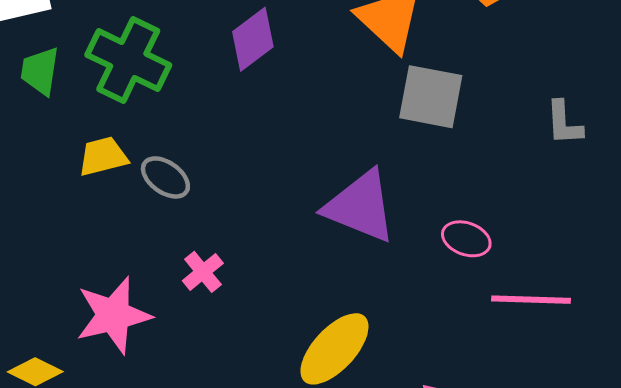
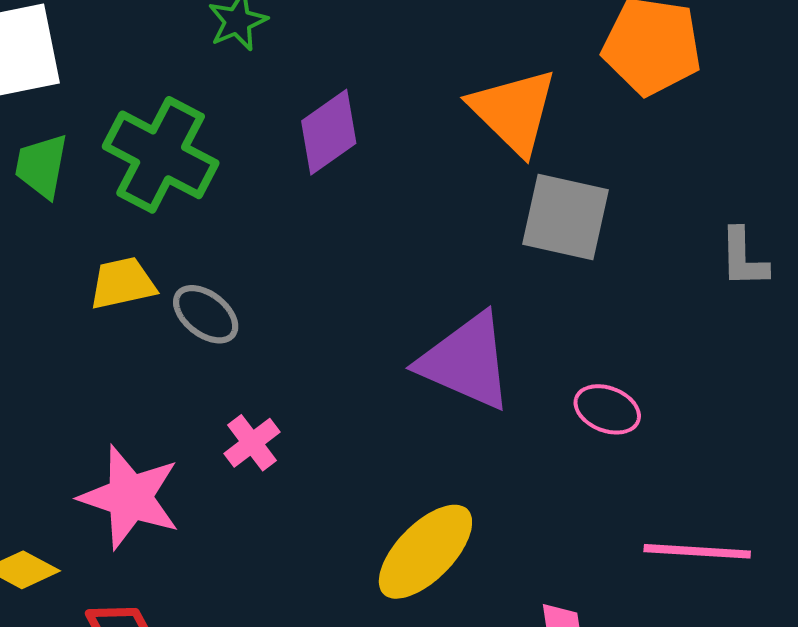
pink line: (531, 300) -> (697, 551), moved
pink star: (113, 315) -> (130, 497), turned 30

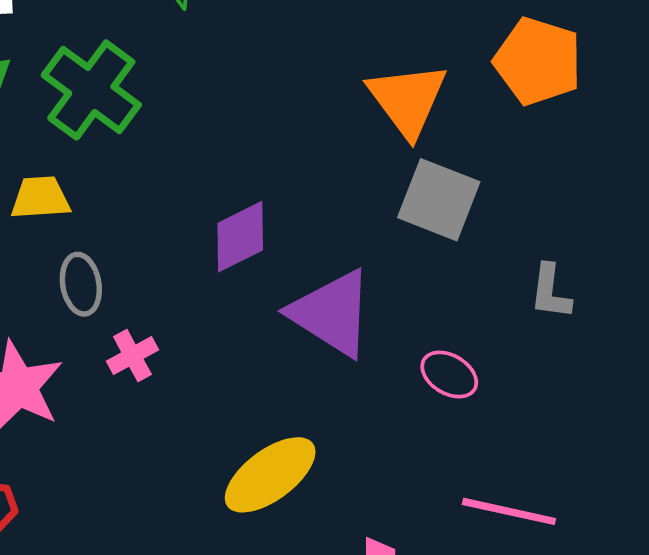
purple diamond: (329, 132) -> (240, 237), moved
gray L-shape: (743, 258) -> (550, 292), moved
gray ellipse: (206, 314) -> (81, 284), moved, turned 34

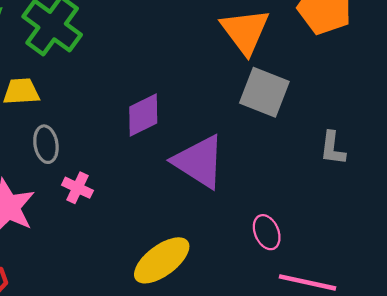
pink cross: (132, 356) -> (78, 188), turned -36
pink ellipse: (449, 375) -> (267, 232), moved, turned 36

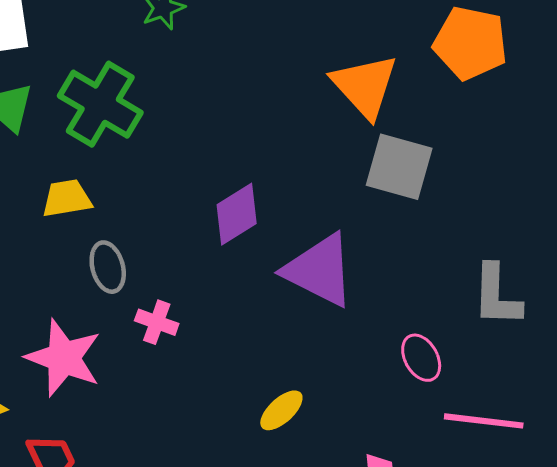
gray L-shape: (333, 148) -> (497, 295), moved, size x1.4
yellow ellipse: (162, 260) -> (281, 410), size x0.6

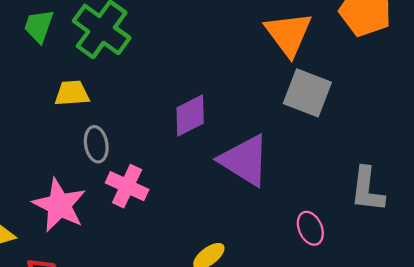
pink cross: (157, 322) -> (127, 186), size x1.4

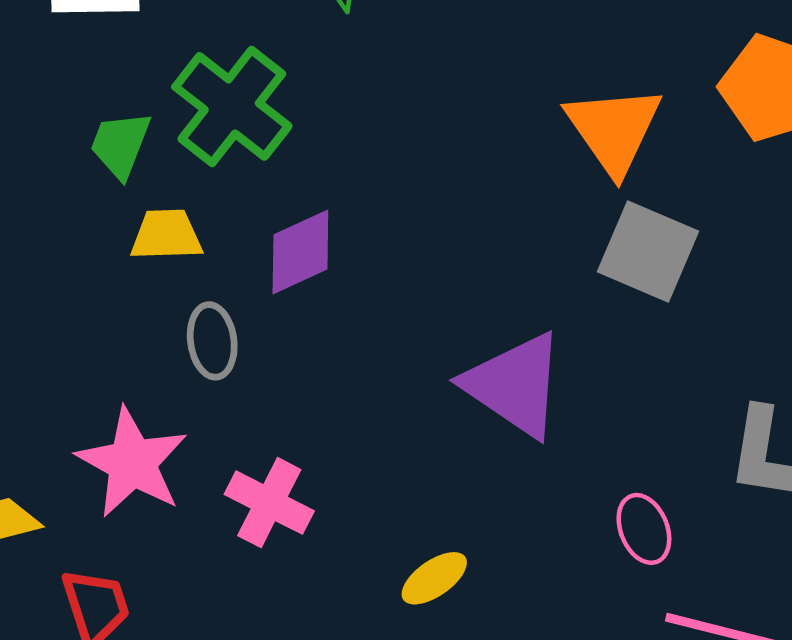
green trapezoid: (39, 26) -> (120, 145), moved
purple diamond: (190, 115) -> (300, 252), moved
pink cross: (127, 186) -> (269, 503), moved

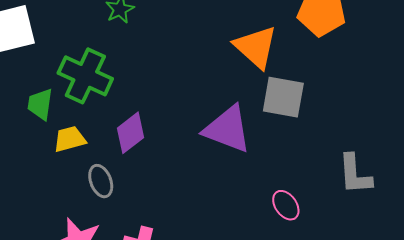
purple triangle: (515, 385) -> (227, 129), moved
pink ellipse: (644, 529) -> (286, 205), moved

